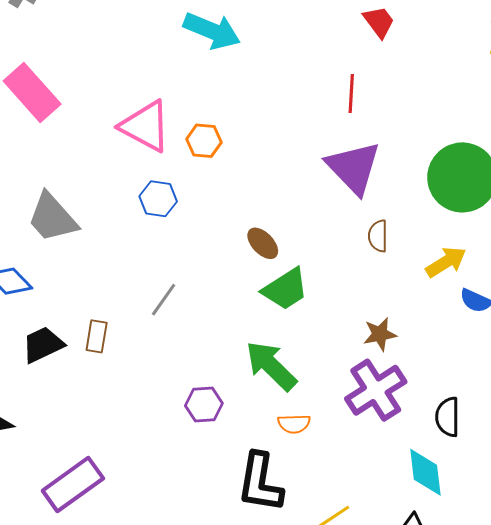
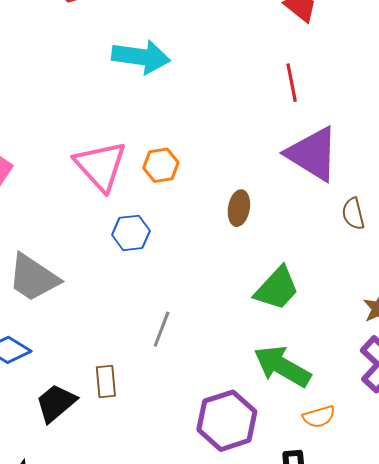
pink triangle: (145, 126) -> (101, 166), turned 34
brown ellipse: (263, 243) -> (239, 208), moved, turned 68
purple hexagon: (204, 405) -> (227, 421), size x1.6

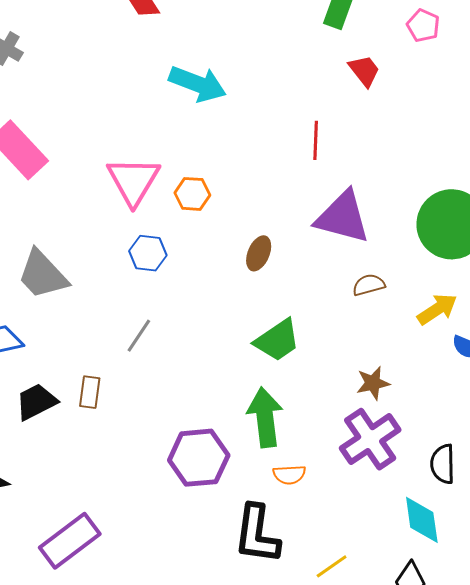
red line: (292, 83) -> (316, 140), moved
purple triangle: (312, 154) -> (343, 217), turned -30
brown semicircle: (353, 214) -> (369, 285), turned 76
gray line: (162, 329) -> (139, 336), moved
green arrow: (282, 366) -> (265, 417), turned 40

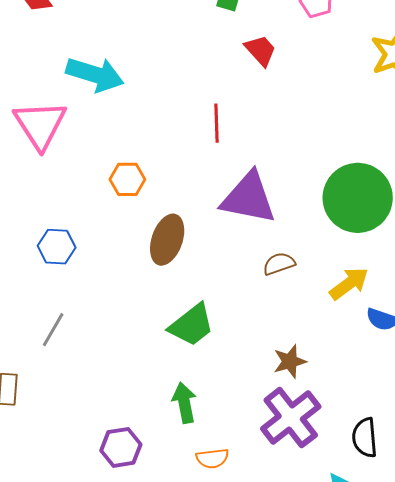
pink triangle: (133, 181) -> (40, 125), moved
orange hexagon: (192, 194) -> (127, 179), moved
brown ellipse: (259, 253) -> (167, 240), size x1.4
green arrow: (265, 417) -> (184, 403), size x0.7
purple hexagon: (199, 458) -> (121, 447), size x0.7

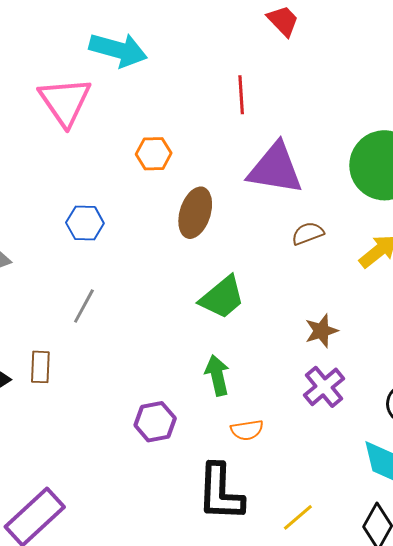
purple cross: (291, 418) -> (324, 387), size x0.7

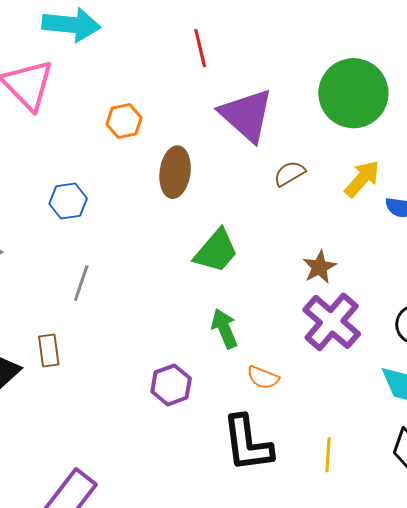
purple triangle: (275, 169) -> (246, 115), turned 42
purple cross: (324, 387) -> (332, 322), size x1.4
orange semicircle: (247, 430) -> (263, 377), turned 40
yellow line: (298, 517) -> (328, 455), turned -36

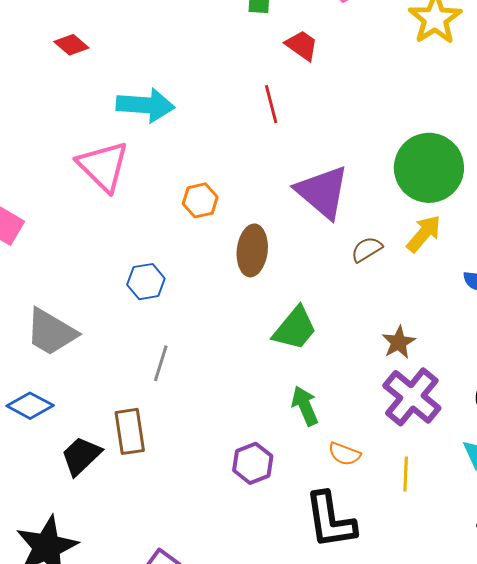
red line: (200, 48) -> (271, 104), moved
yellow arrow: (362, 179) -> (424, 234), moved
brown rectangle: (49, 350) -> (130, 431), size x1.4
yellow line: (328, 455) -> (406, 474), moved

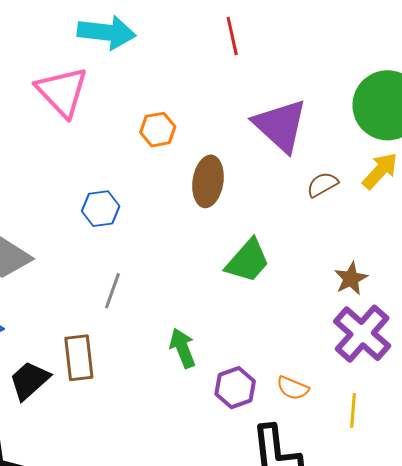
green arrow: (305, 406) -> (183, 348), moved
purple hexagon: (253, 463) -> (235, 388), moved

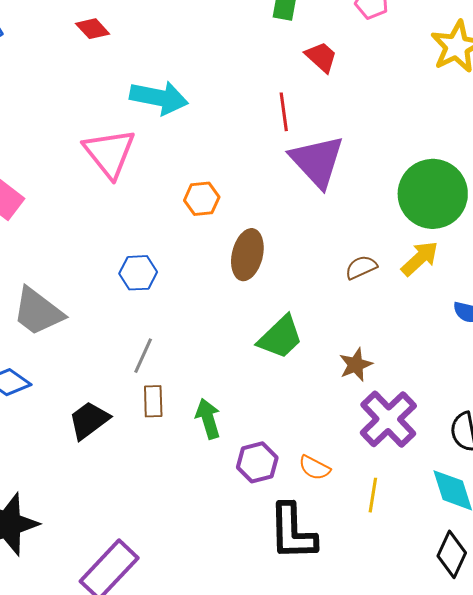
purple triangle: (280, 125) -> (317, 161), moved
brown star: (351, 279) -> (356, 365), moved
brown rectangle: (79, 358) -> (153, 401), moved, size x0.7
black trapezoid: (29, 380) -> (89, 420), moved

